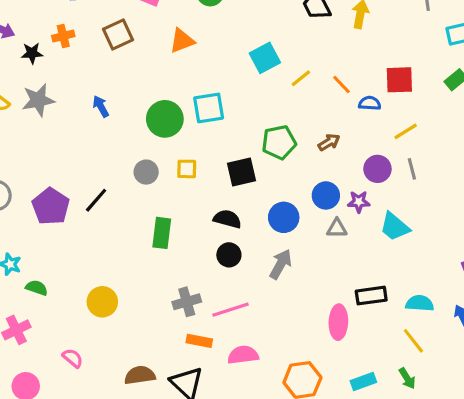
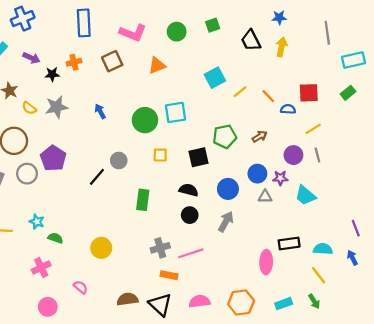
gray circle: (146, 172) -> (119, 161), moved
purple pentagon: (51, 206) -> (53, 158), moved
pink semicircle: (243, 355) -> (200, 301), moved

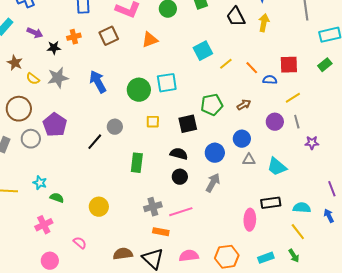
blue arrow: (100, 111) -> (98, 82), size x1.6
purple star: (280, 178) -> (312, 143), moved
cyan trapezoid: (305, 195) -> (277, 167), moved

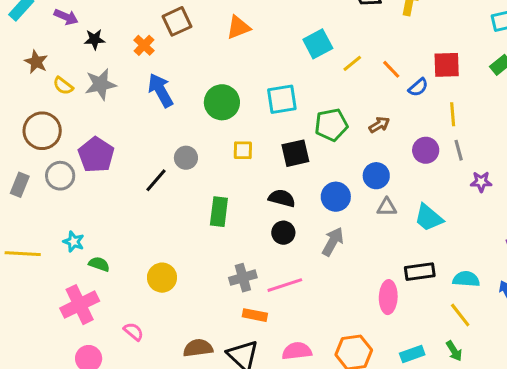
orange cross: (74, 37) -> (144, 45), moved, turned -32
blue semicircle: (270, 80) -> (418, 87), turned 136
cyan square: (167, 83) -> (282, 99), moved
yellow line: (293, 98) -> (453, 114), turned -63
pink cross: (44, 225) -> (80, 305), size x1.4

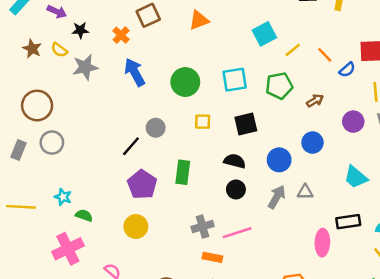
yellow semicircle: (63, 86) -> (59, 50), moved
green pentagon: (331, 125) -> (279, 86), moved
purple pentagon: (96, 155) -> (142, 185), moved
gray triangle: (387, 207) -> (305, 192), moved

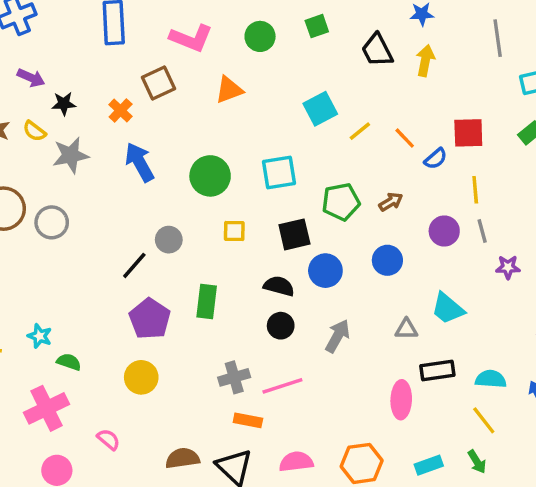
green pentagon: (279, 86) -> (341, 202), moved
gray circle: (52, 143) -> (52, 222), moved
blue circle: (279, 160) -> (325, 271), moved
gray triangle: (305, 192) -> (406, 329), moved

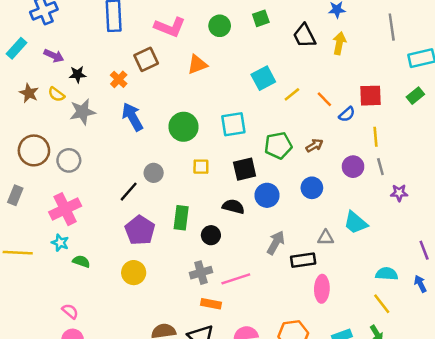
black circle: (281, 326) -> (211, 235), moved
black rectangle: (437, 370) -> (303, 260), moved
pink cross: (47, 408) -> (65, 209), moved
pink semicircle: (109, 439) -> (70, 311), moved

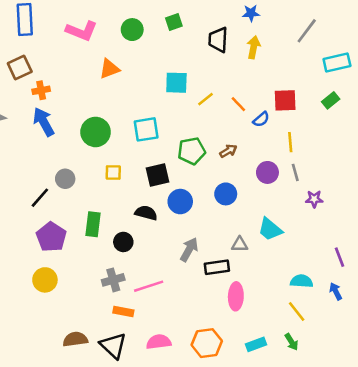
gray line: (392, 27) -> (307, 31), turned 45
black trapezoid: (304, 36) -> (218, 40), turned 30
brown square: (146, 59) -> (20, 68), moved
cyan square: (263, 78) -> (176, 83), turned 30
orange cross: (119, 79) -> (41, 90), moved, turned 35

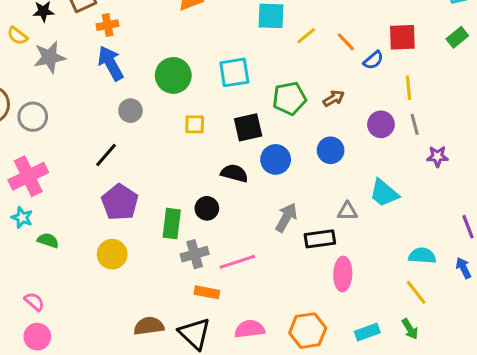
gray circle: (65, 179) -> (130, 111), moved
green rectangle: (93, 224) -> (172, 224), moved

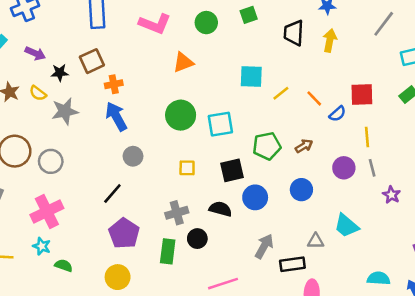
green circle: (173, 75) -> (181, 115), moved
purple star: (437, 156) -> (391, 195), turned 30
gray cross: (195, 254) -> (177, 213), moved

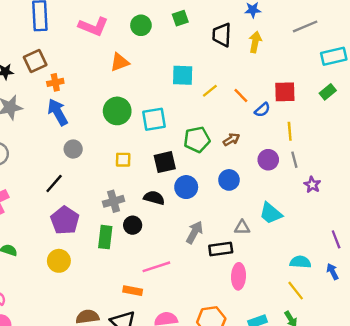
gray line: (384, 24) -> (305, 26), turned 30

